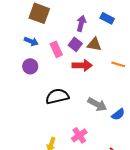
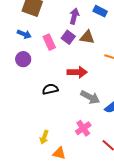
red arrow: (82, 65) -> (77, 72), moved
black semicircle: (57, 96) -> (50, 89), size x0.7
pink cross: (79, 135) -> (83, 128), moved

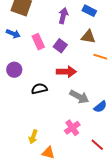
purple square: (68, 37) -> (60, 46), moved
brown triangle: (87, 37) -> (88, 37), moved
purple circle: (23, 59) -> (14, 70), moved

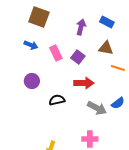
blue semicircle: (100, 107) -> (118, 103), moved
pink cross: (72, 128) -> (90, 139), turned 35

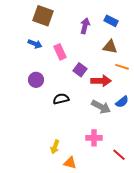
purple square: (78, 57) -> (80, 70), moved
red arrow: (84, 83) -> (101, 81), moved

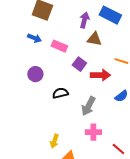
blue rectangle: (111, 21) -> (110, 15), size x1.5
brown triangle: (110, 47) -> (94, 39), moved
pink rectangle: (60, 52) -> (59, 46), turned -42
gray arrow: (101, 107) -> (88, 106), moved, turned 90

